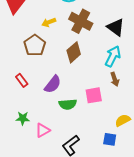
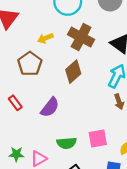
pink square: (94, 95) -> (98, 139), moved
green semicircle: (68, 104) -> (67, 143), moved
green star: (23, 118) -> (16, 154), moved

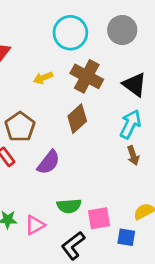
brown pentagon: (30, 64) -> (20, 127), moved
pink square: (98, 139) -> (99, 218), moved

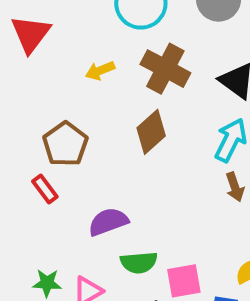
purple semicircle: (49, 162) -> (108, 222), moved, turned -148

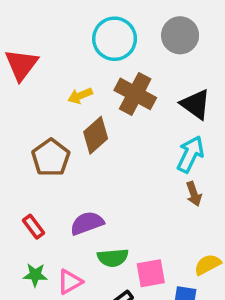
brown diamond: (151, 132) -> (96, 135), moved
red rectangle: (45, 189) -> (34, 227), moved

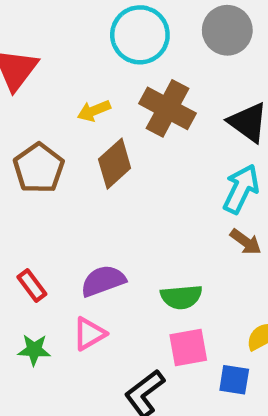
brown pentagon: (51, 158) -> (39, 168), moved
brown arrow: (194, 194) -> (246, 242), turned -35
green semicircle: (113, 258) -> (181, 297), moved
pink triangle: (70, 282) -> (89, 334), moved

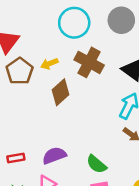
brown pentagon: (39, 168) -> (20, 71), moved
red rectangle: (32, 285) -> (16, 158), turned -63
green semicircle: (181, 297) -> (97, 164), turned 45

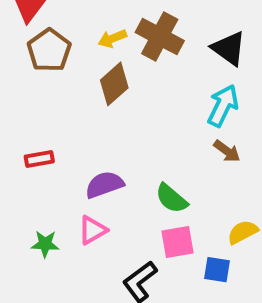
yellow arrow: (49, 64) -> (112, 38), moved
red rectangle: (16, 158) -> (39, 159), moved

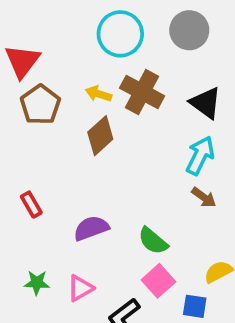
yellow arrow: (112, 38) -> (98, 94), turned 40
red rectangle: (39, 159) -> (31, 205), turned 70
pink triangle: (93, 230) -> (80, 288), moved
pink square: (177, 242) -> (158, 281), turned -32

